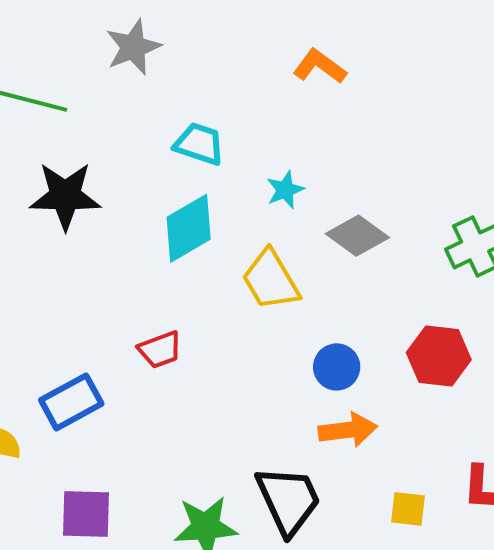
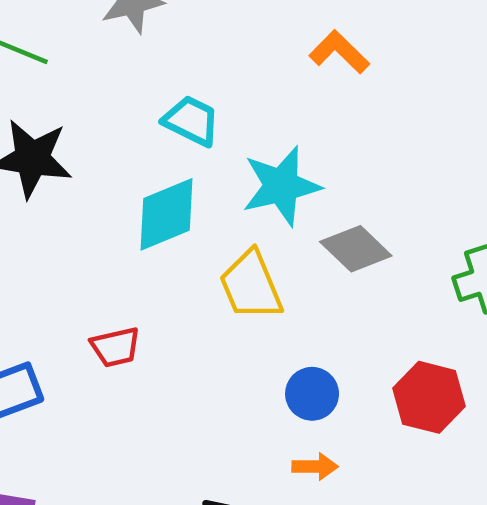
cyan star: (285, 190) -> (281, 186), size x1.8
orange arrow: (348, 430) -> (315, 467), size x0.7

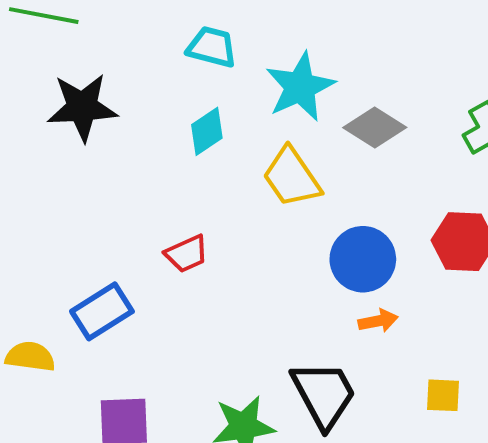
cyan diamond: (166, 214) -> (207, 131), size x0.7
blue circle: (312, 394) -> (363, 259), size x1.4

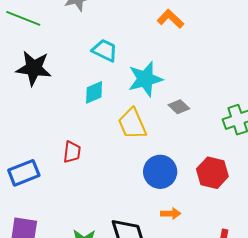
gray diamond: (375, 128) -> (179, 107), size x0.7
red trapezoid: (187, 254) -> (72, 152), turned -70
orange arrow: (378, 321) -> (171, 214), moved

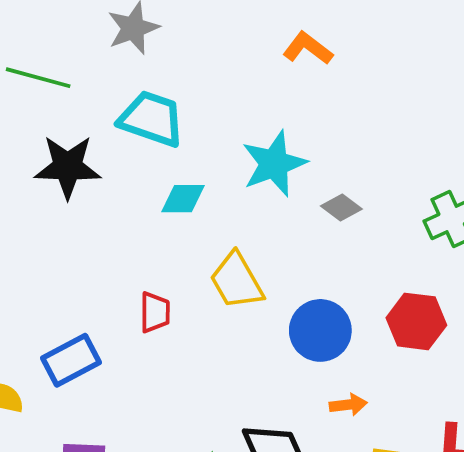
cyan trapezoid: (105, 50) -> (152, 119), moved, size x1.4
cyan diamond: (94, 92) -> (183, 199), turned 30
yellow trapezoid: (132, 124) -> (237, 281), moved

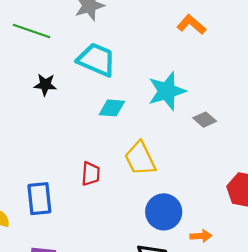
black star: (68, 167) -> (45, 85), size x0.6
blue circle: (320, 330) -> (164, 212), moved
blue rectangle: (71, 360) -> (39, 199), turned -72

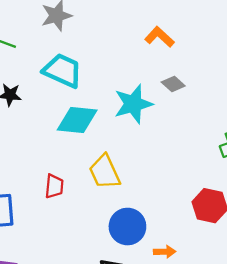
cyan diamond: (112, 108) -> (77, 120), size x1.5
gray diamond: (205, 120) -> (173, 84), moved

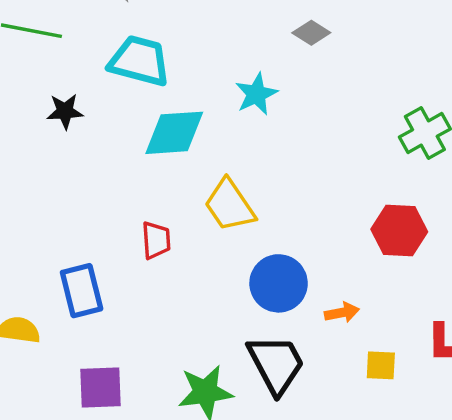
gray diamond: (173, 84) -> (311, 33), moved
cyan star: (133, 104) -> (256, 94), size x0.7

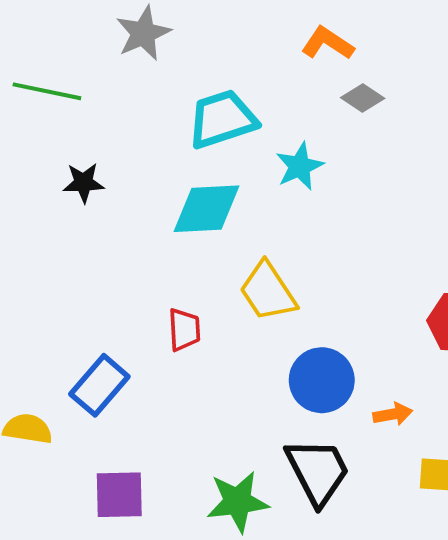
cyan trapezoid: (139, 61) -> (222, 119), moved, turned -34
blue rectangle: (82, 291) -> (99, 385), turned 54

